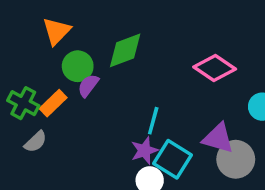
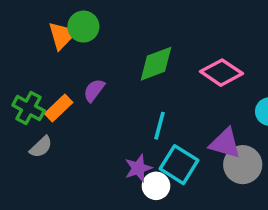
green diamond: (125, 50) -> (156, 64), moved
green circle: (78, 66) -> (83, 27), moved
purple star: (144, 151) -> (138, 168), moved

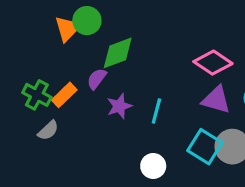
green diamond: (156, 64) -> (118, 53), moved
purple triangle: (225, 143) -> (216, 100), moved
cyan square: (179, 165) -> (205, 147), moved
purple star: (138, 168) -> (119, 106), moved

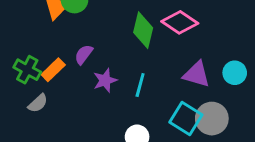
green diamond: (118, 53) -> (143, 30), moved, turned -56
pink diamond: (213, 63) -> (180, 22), moved

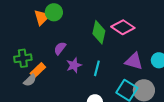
green cross: (27, 70) -> (23, 58), turned -36
orange rectangle: (53, 70) -> (38, 70), moved

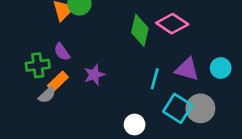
purple semicircle: (60, 48) -> (62, 52), moved, turned -72
purple star: (74, 65) -> (94, 75), moved
cyan line: (97, 68) -> (155, 79), moved

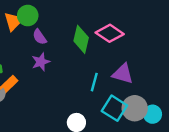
purple semicircle: (62, 52) -> (40, 37), moved
cyan circle: (221, 68) -> (153, 114), moved
purple star: (94, 75) -> (41, 62), moved

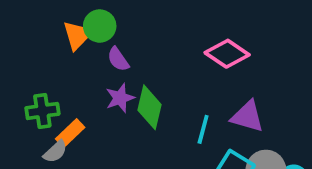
green diamond: (81, 39) -> (150, 107), moved

